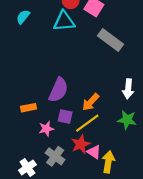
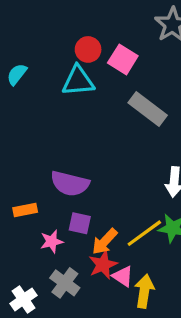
purple semicircle: (58, 90) -> (70, 184), turned 80
orange arrow: (91, 102) -> (105, 241), moved
yellow line: (87, 123) -> (144, 233), moved

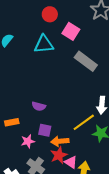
red circle: (88, 49) -> (50, 14), moved
purple semicircle: (70, 184) -> (39, 106), size x0.6
yellow line: (144, 233) -> (84, 122), moved
orange arrow: (105, 241) -> (60, 141), turned 42

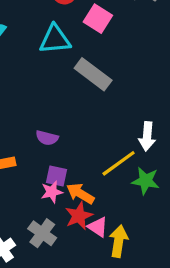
gray rectangle: (86, 61) -> (93, 74), moved
pink star: (28, 141) -> (52, 192), moved
orange arrow: (60, 141) -> (80, 194), turned 36

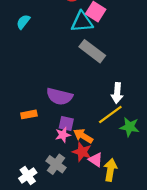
cyan triangle: (55, 39) -> (82, 22), moved
white arrow: (147, 136) -> (117, 93), moved
purple semicircle: (47, 138) -> (59, 96), size x1.6
red star: (79, 216) -> (82, 152), turned -30

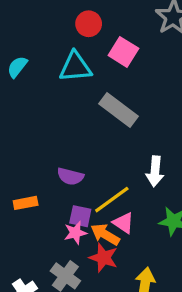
cyan triangle: (82, 22) -> (75, 67), moved
purple semicircle: (59, 96) -> (70, 176), size x0.7
yellow line: (110, 114) -> (112, 200), moved
pink triangle: (96, 160) -> (123, 223), moved

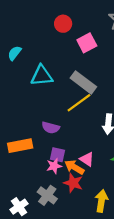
pink square: (123, 52) -> (87, 43), turned 30
cyan triangle: (75, 67) -> (42, 76), moved
yellow line: (112, 200) -> (79, 103), moved
orange rectangle: (26, 203) -> (20, 146), size x1.5

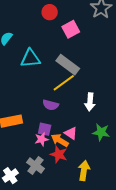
purple semicircle: (51, 128) -> (51, 105), moved

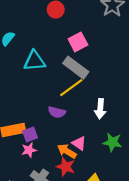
pink square: (71, 29) -> (78, 42), moved
purple square: (45, 129) -> (30, 134), moved, turned -32
pink star: (42, 139) -> (29, 150), moved

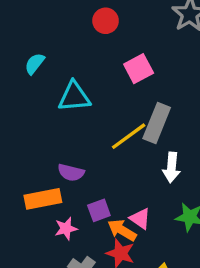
gray rectangle: (76, 68) -> (157, 123), moved, turned 75
purple semicircle: (57, 112) -> (71, 172), moved
purple square: (30, 134) -> (99, 210), moved

